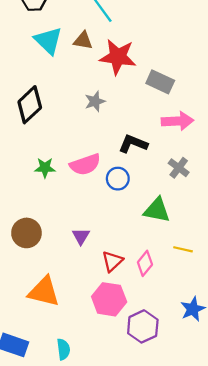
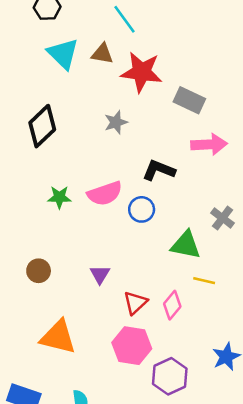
gray cross: (179, 168) -> (223, 218), moved
brown circle: (26, 233) -> (39, 271), size x0.7
yellow line: (183, 249) -> (204, 281), moved

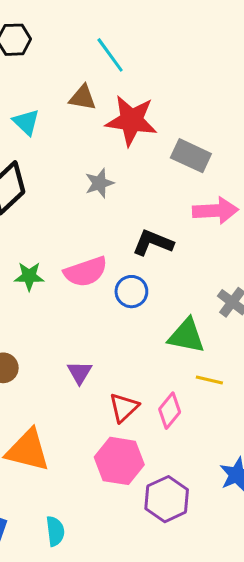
cyan triangle: (63, 54) -> (26, 122), moved, size x0.7

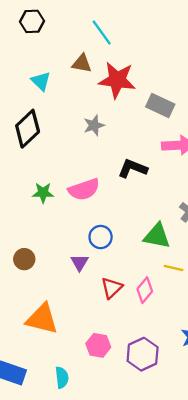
blue circle: (131, 292) -> (101, 237), moved
pink hexagon: (119, 461) -> (98, 345), moved, size x0.7

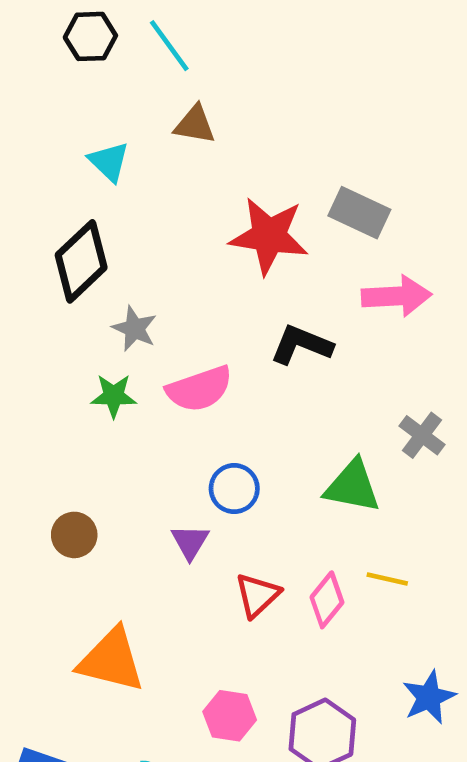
cyan line: (102, 32) -> (169, 46), moved
red star: (117, 80) -> (269, 236), moved
gray star: (94, 125) -> (134, 329), moved, turned -30
yellow line: (174, 268) -> (387, 579), moved

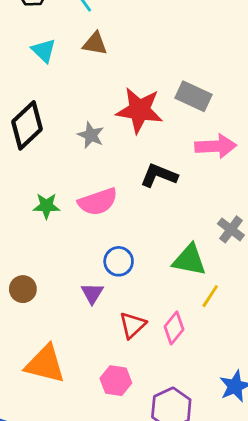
cyan triangle: (109, 162) -> (44, 51), moved
gray star: (134, 329) -> (91, 135), moved
yellow line: (387, 579) -> (210, 296), moved, turned -70
pink hexagon: (230, 716) -> (116, 381), moved

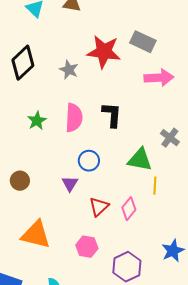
black L-shape: (159, 175) -> (112, 115), moved, turned 72
pink semicircle: (98, 202) -> (74, 118), turned -68
green star: (46, 206) -> (37, 121), turned -30
yellow line: (210, 296) -> (155, 186), turned -30

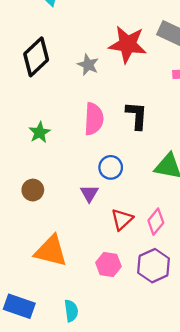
green star: (37, 121) -> (40, 132), moved
purple hexagon: (127, 267) -> (154, 266), moved

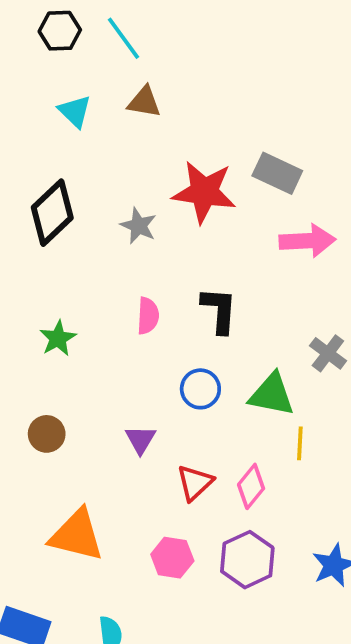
pink semicircle: (94, 119) -> (148, 316), size x0.7
blue circle: (111, 167) -> (200, 389), moved

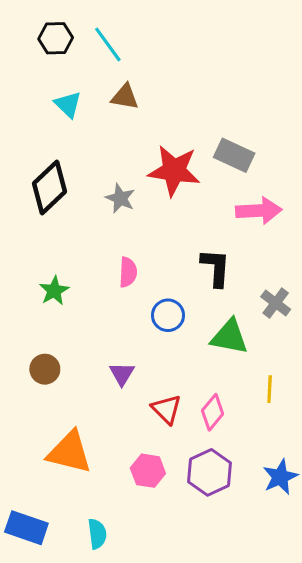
black L-shape: (219, 310) -> (216, 268), moved
blue circle: (200, 389) -> (168, 315), moved
yellow line: (300, 443) -> (270, 389), moved
red triangle: (195, 483) -> (166, 409), turned -32

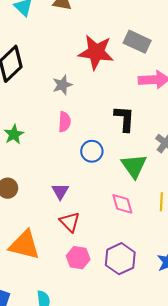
gray star: (120, 198) -> (62, 85), moved, turned 30
green triangle: (230, 337) -> (134, 166), turned 44
red triangle: (166, 409) -> (70, 222), moved
pink diamond: (213, 412) -> (122, 204), moved, turned -55

